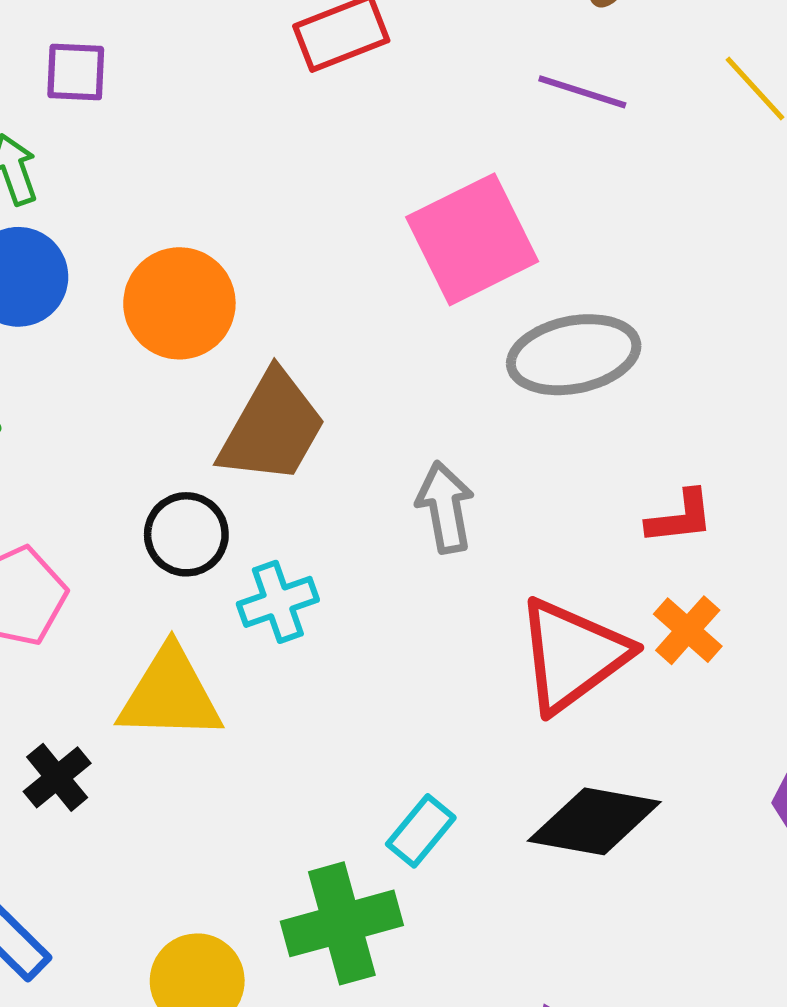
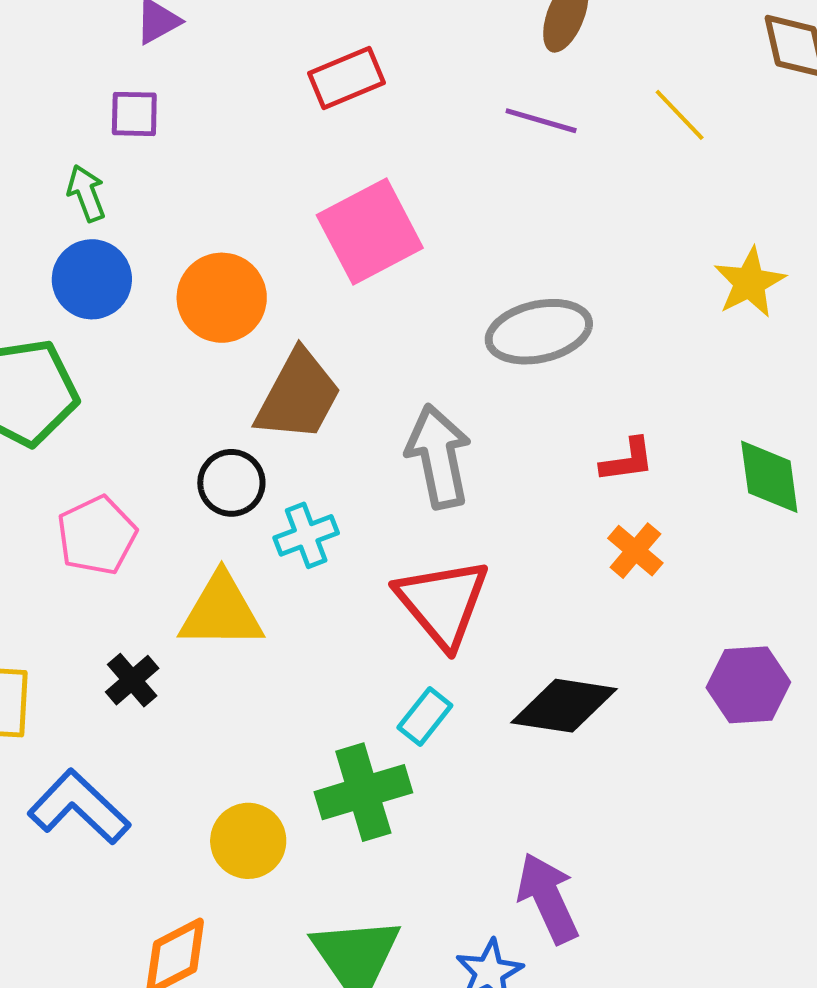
pink square: (472, 239) -> (370, 232), moved
gray arrow: (445, 507) -> (439, 456), size x1.4
red triangle: (573, 655) -> (443, 603), moved, turned -32

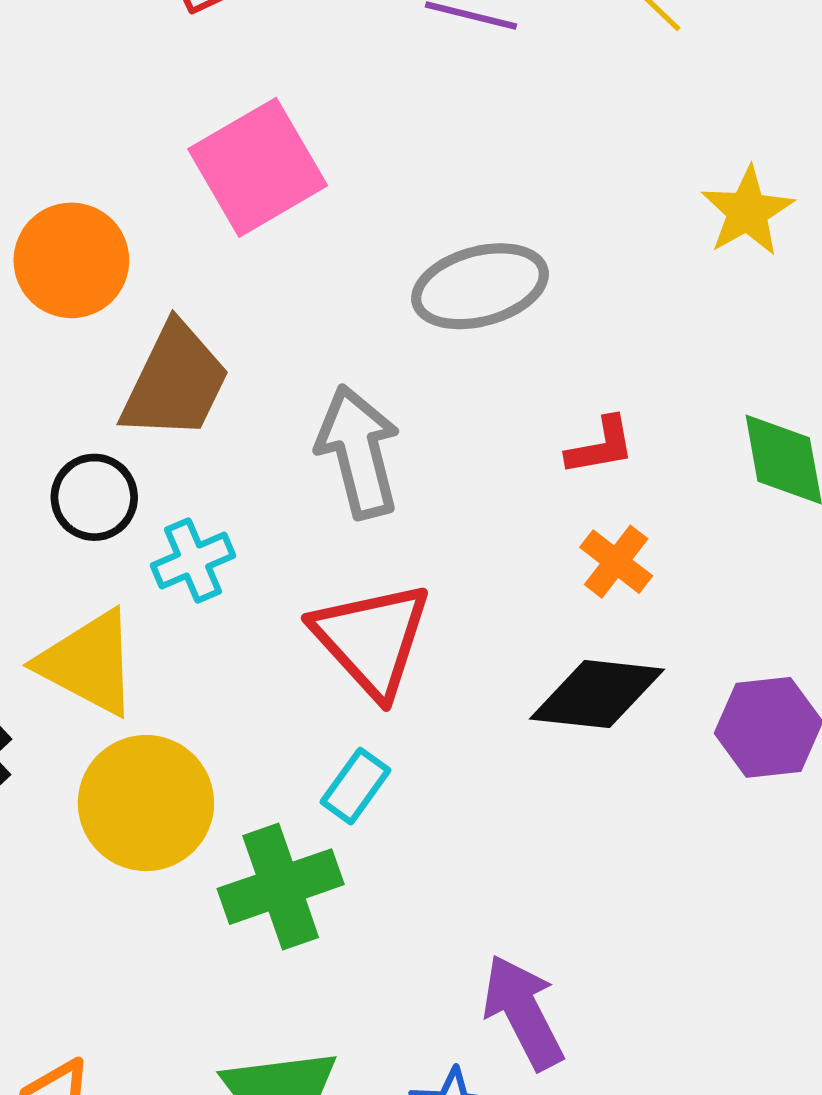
yellow triangle: (221, 612) -> (88, 663), turned 30
black diamond: (564, 706) -> (597, 694), moved
yellow circle: (248, 841) -> (146, 803), moved, size x1.4

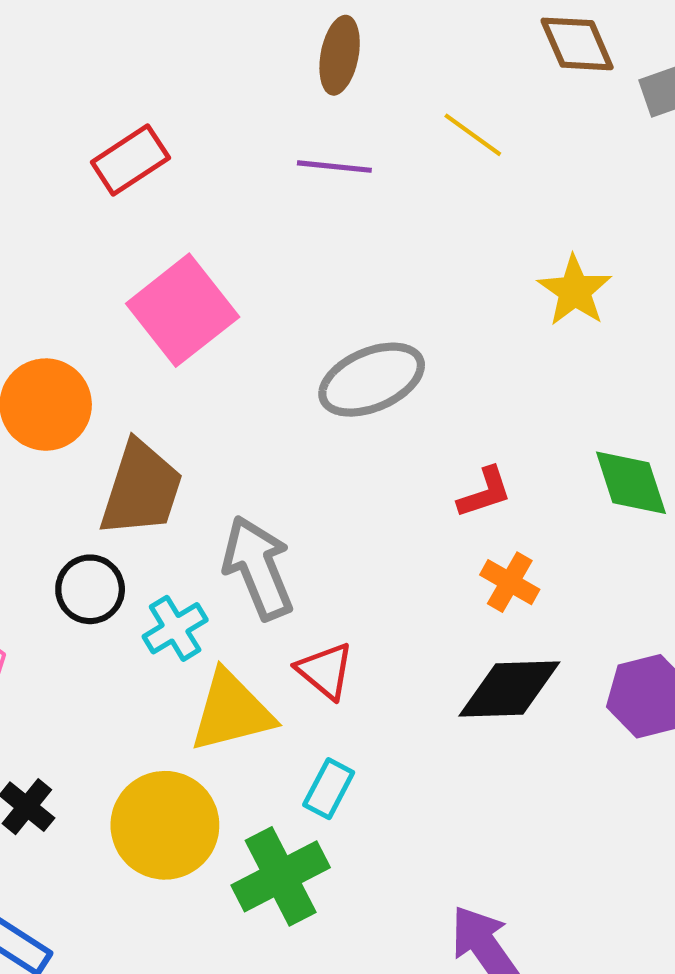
gray arrow: (358, 452) -> (258, 568), moved
red triangle: (372, 639) -> (325, 671), size x0.6
yellow triangle: (88, 663) -> (232, 711), moved, turned -34

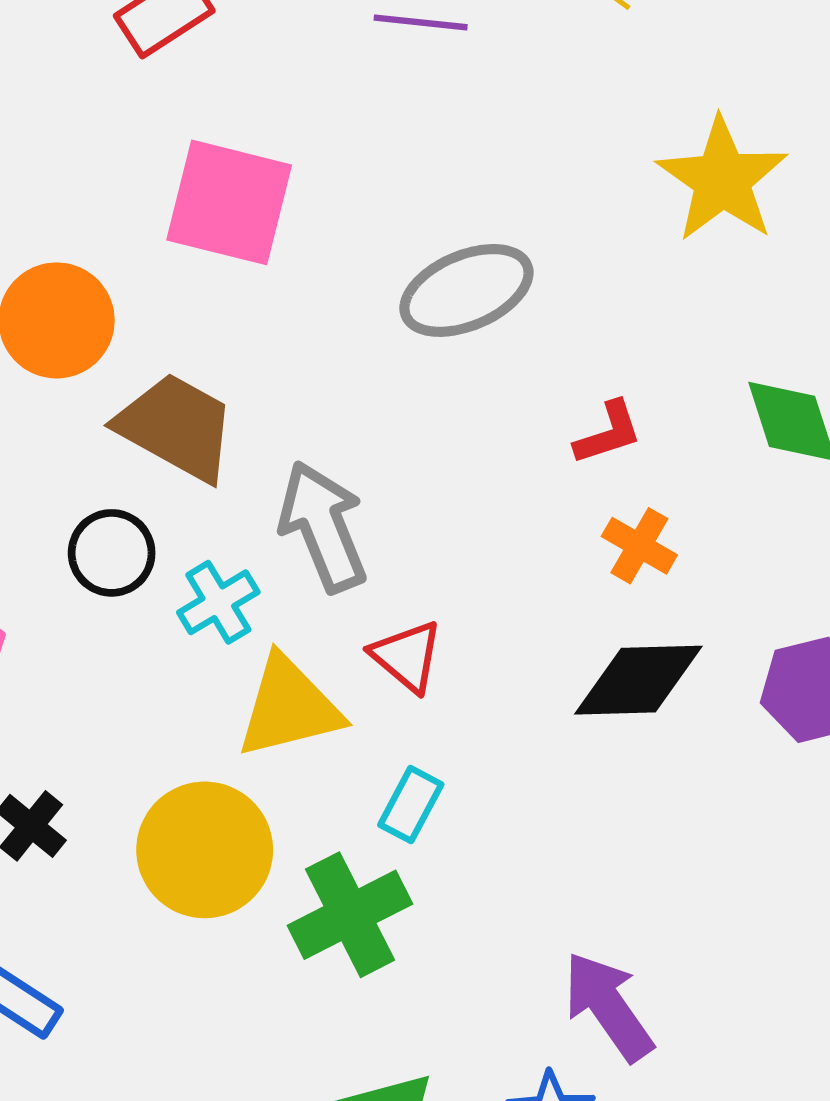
yellow star: (575, 291) -> (722, 180), size x1.4
pink square: (183, 310) -> (229, 202), turned -38
brown trapezoid: (141, 489) -> (176, 427), turned -79

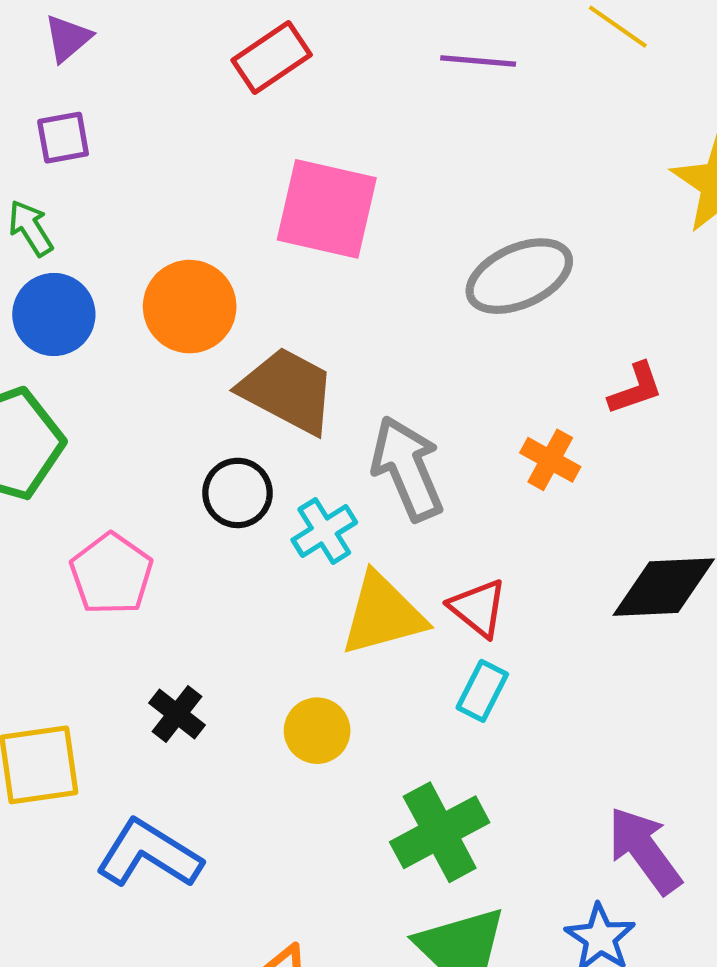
orange cross: (639, 546) -> (550, 460), moved
red triangle: (407, 656) -> (478, 608), moved
yellow circle: (205, 850) -> (317, 731), size x0.6
green cross: (350, 915) -> (440, 832), moved

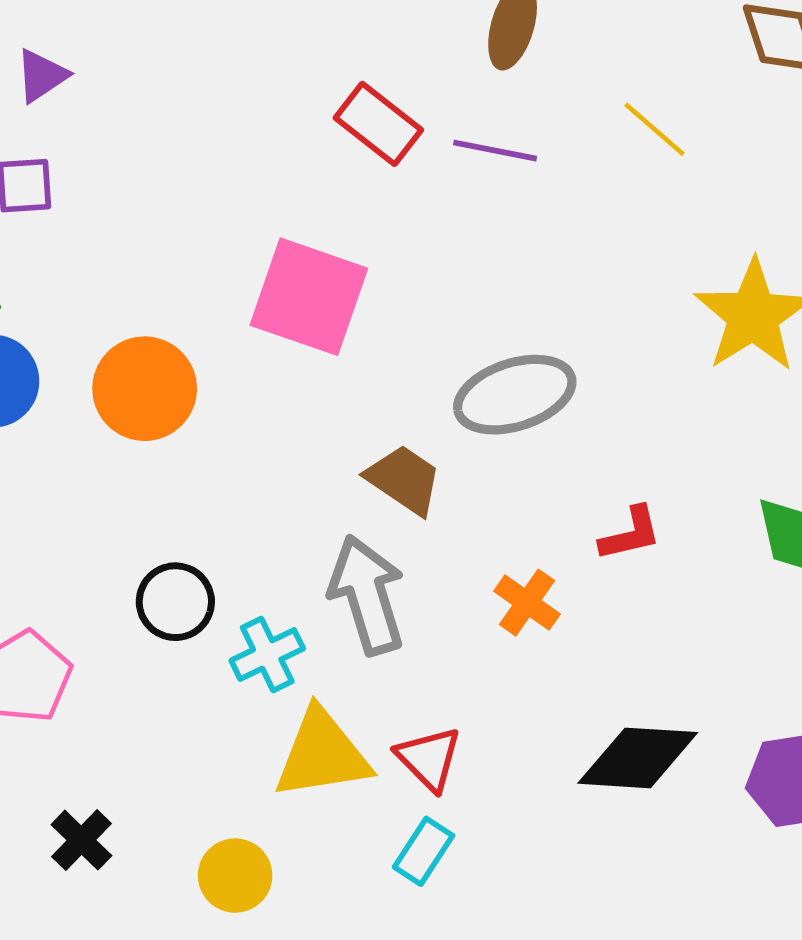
red rectangle: (272, 58) -> (378, 124), moved, turned 66
brown trapezoid: (288, 391) -> (404, 480), moved, size x0.7

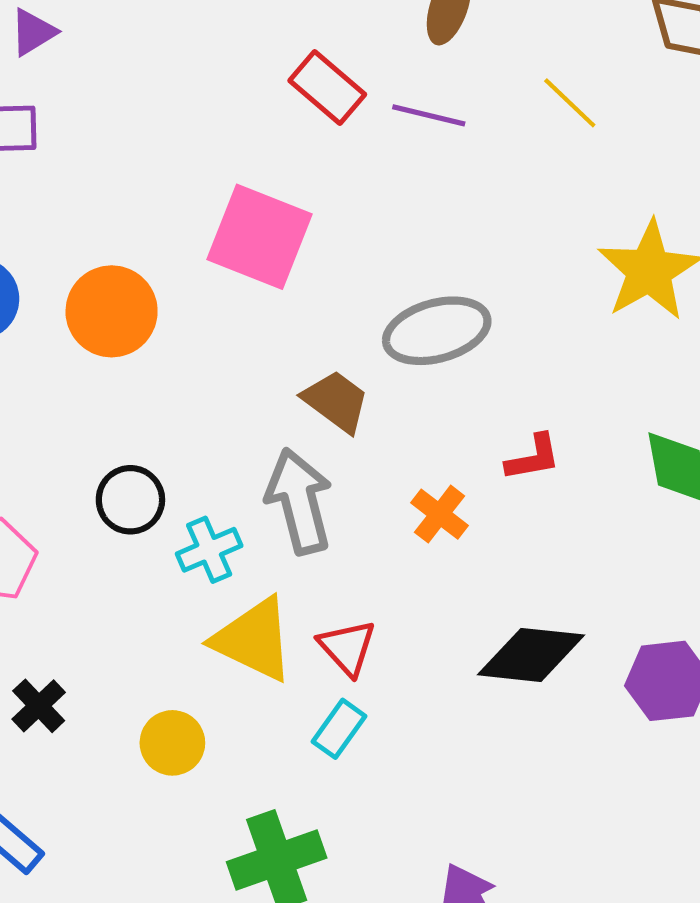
yellow triangle: (322, 754) -> (254, 640), turned 32

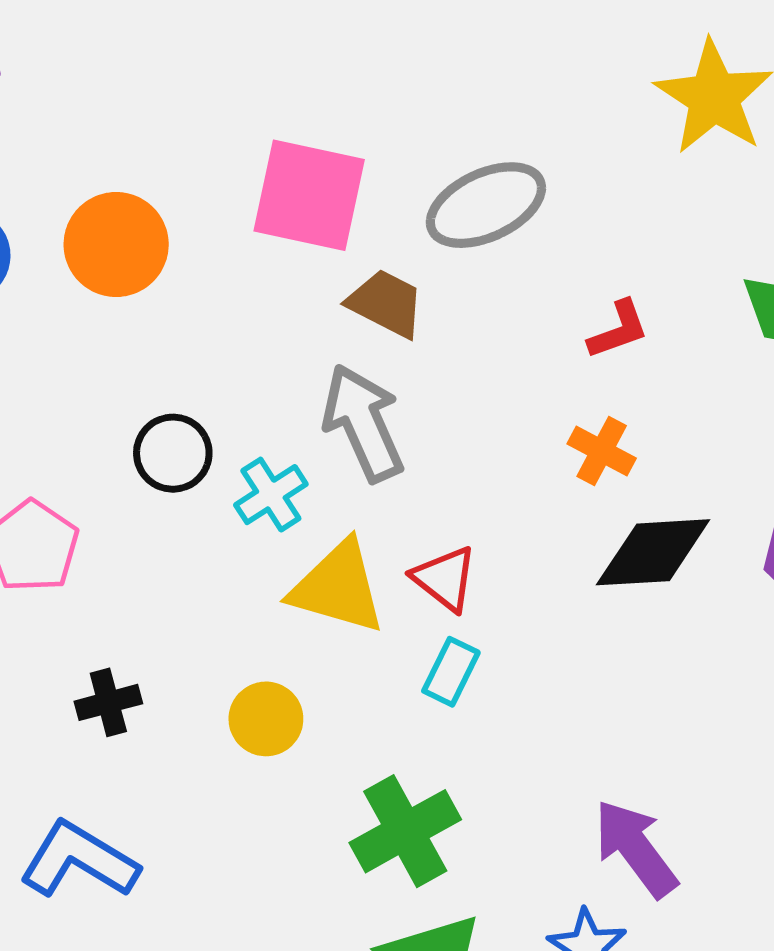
pink square: (260, 237) -> (309, 195), moved
orange cross: (440, 514) -> (602, 451), moved
black cross: (39, 706) -> (108, 702), turned 38

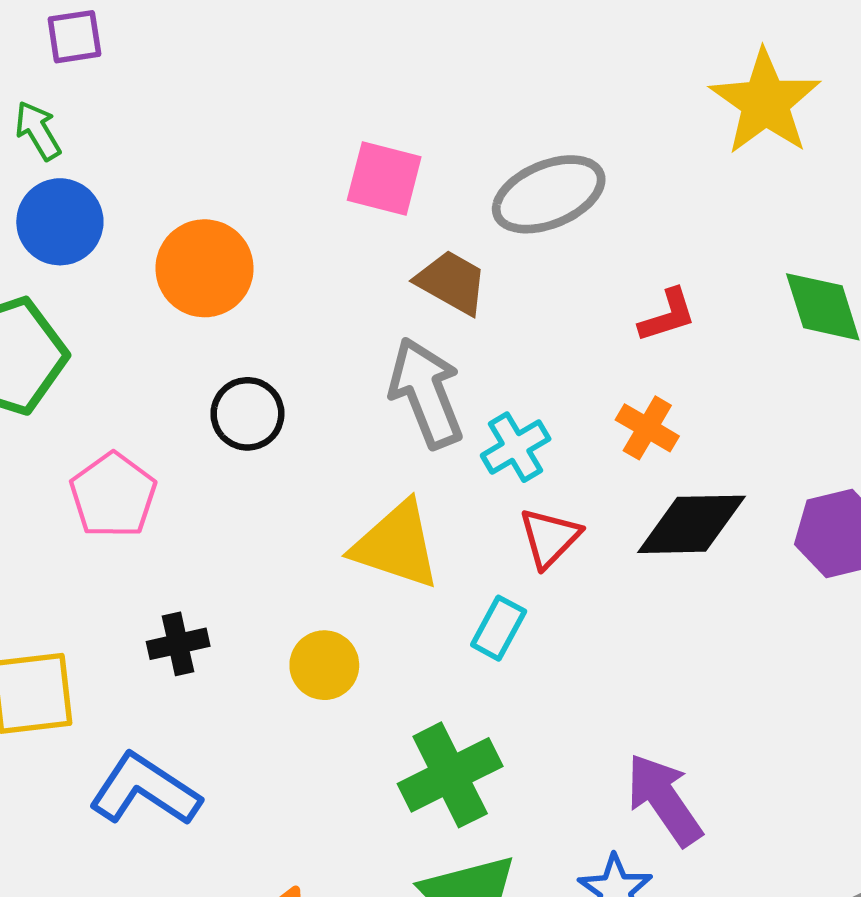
pink square: (309, 195) -> (384, 179), size x0.7
orange circle: (116, 244) -> (205, 268), moved
cyan cross: (271, 495) -> (516, 447), moved
red triangle: (445, 579) -> (550, 538), moved, turned 34

